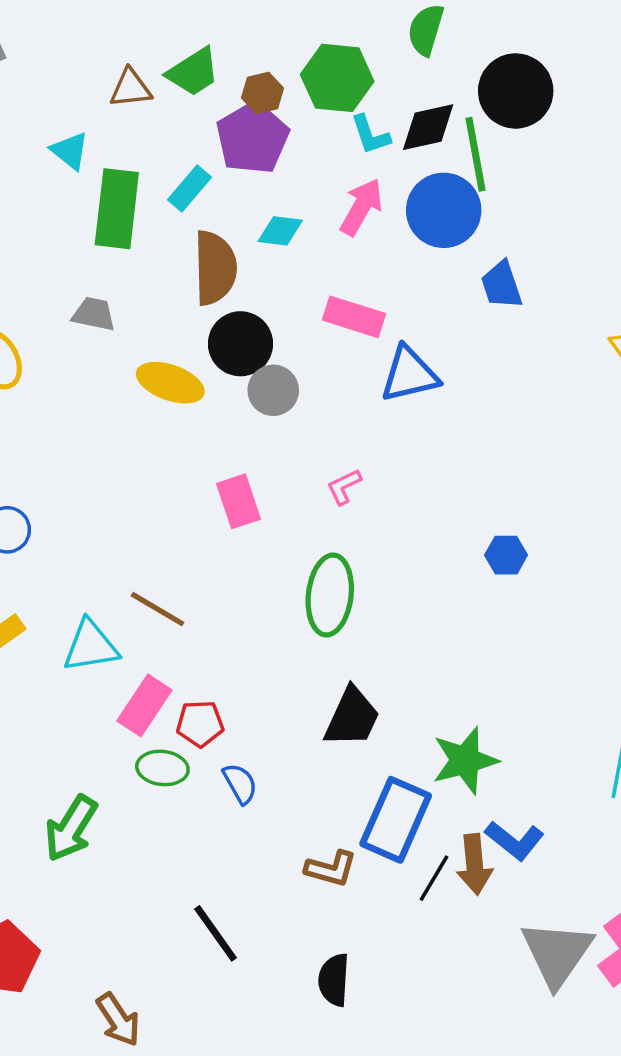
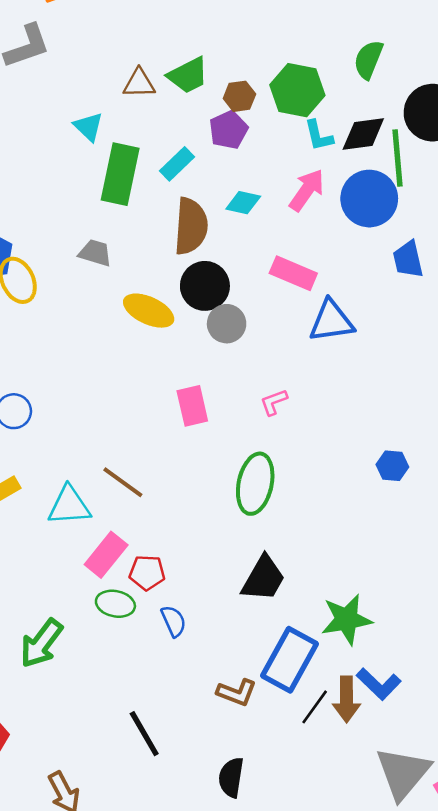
purple pentagon: (252, 138) -> (229, 130), size x0.7

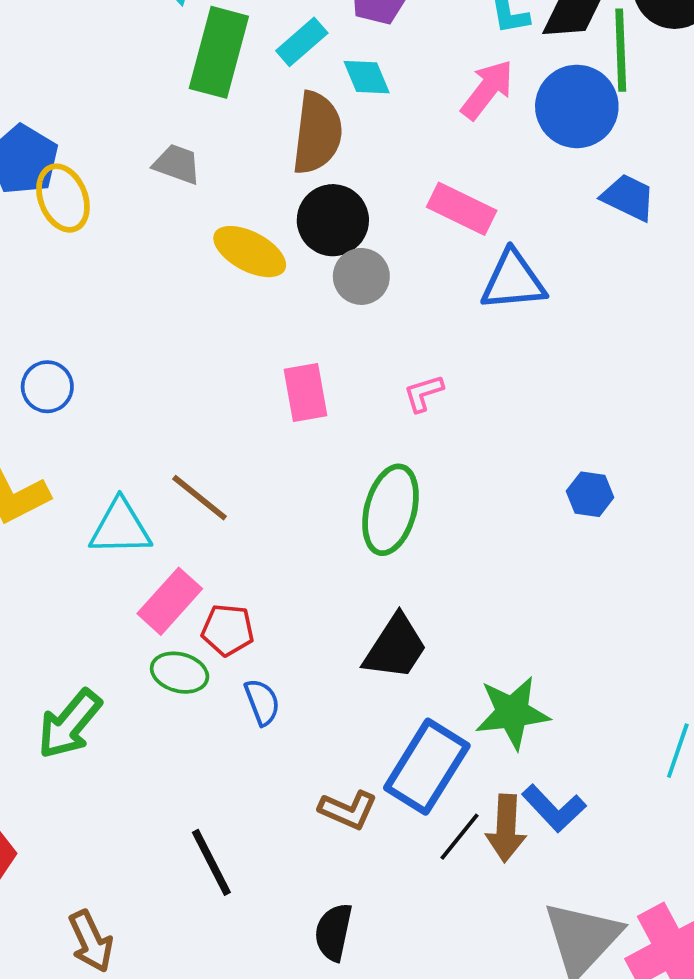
cyan diamond: (243, 203) -> (367, 77), moved, turned 52
blue trapezoid: (408, 259) -> (628, 197), turned 126

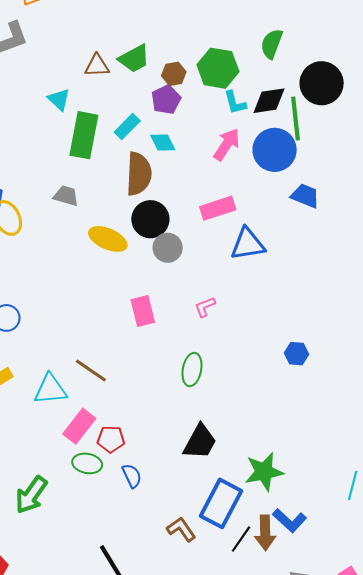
pink rectangle: (462, 209) -> (218, 208), turned -40
green ellipse: (391, 510) -> (192, 370), size x0.7
brown L-shape: (348, 810) -> (181, 529), turned -144

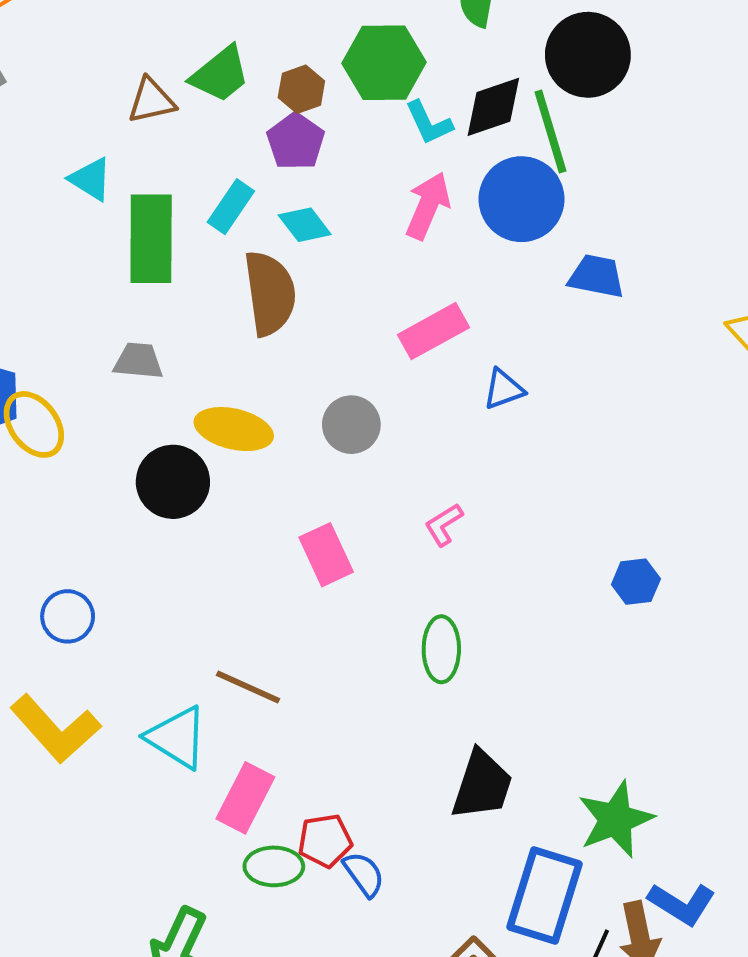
black circle: (150, 219) -> (173, 482), moved
blue triangle: (248, 244) -> (504, 389), size x0.6
cyan triangle: (50, 389) -> (177, 737), turned 48
red pentagon: (111, 439) -> (325, 841), moved

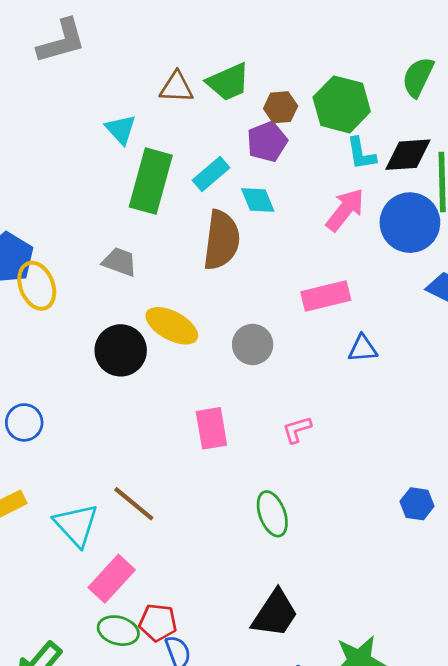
green ellipse: (441, 649) -> (272, 514), turned -36

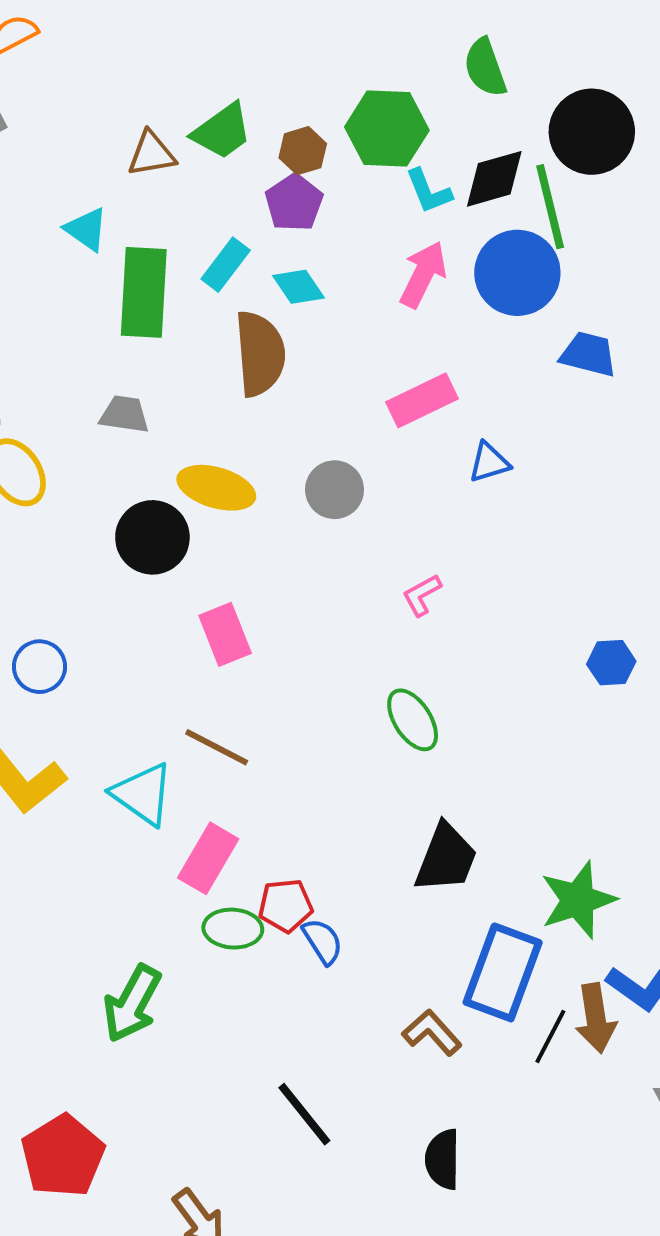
green semicircle: (418, 77) -> (485, 68), turned -33
pink rectangle: (211, 428) -> (225, 634), moved

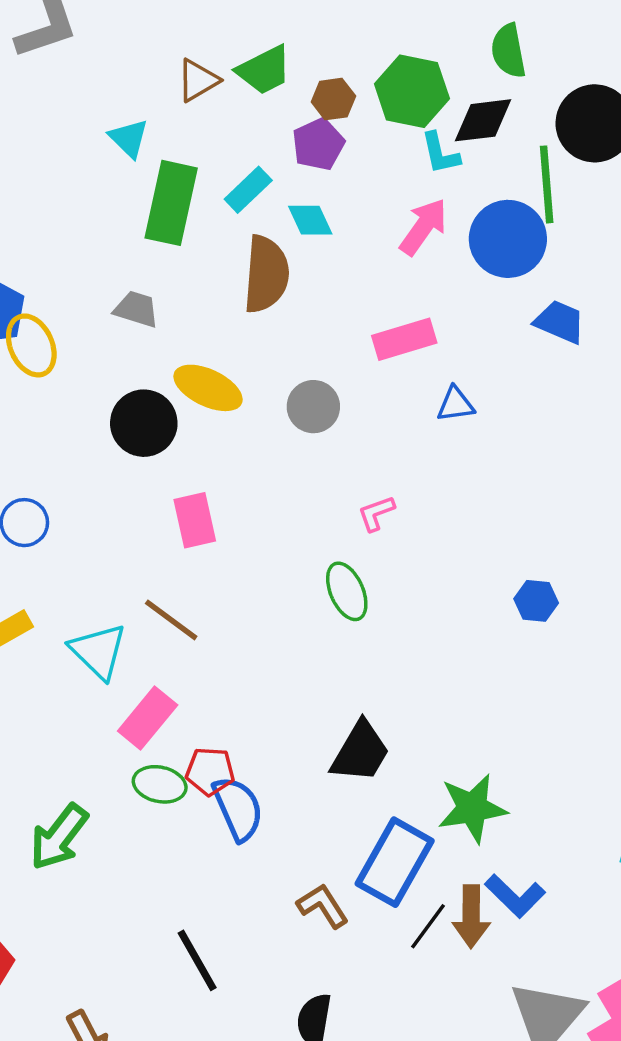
brown triangle: (152, 154) -> (198, 80), turned -30
black diamond: (494, 179) -> (483, 120), moved
green ellipse: (413, 720) -> (347, 591), moved
blue semicircle: (323, 941) -> (238, 809), size x1.5

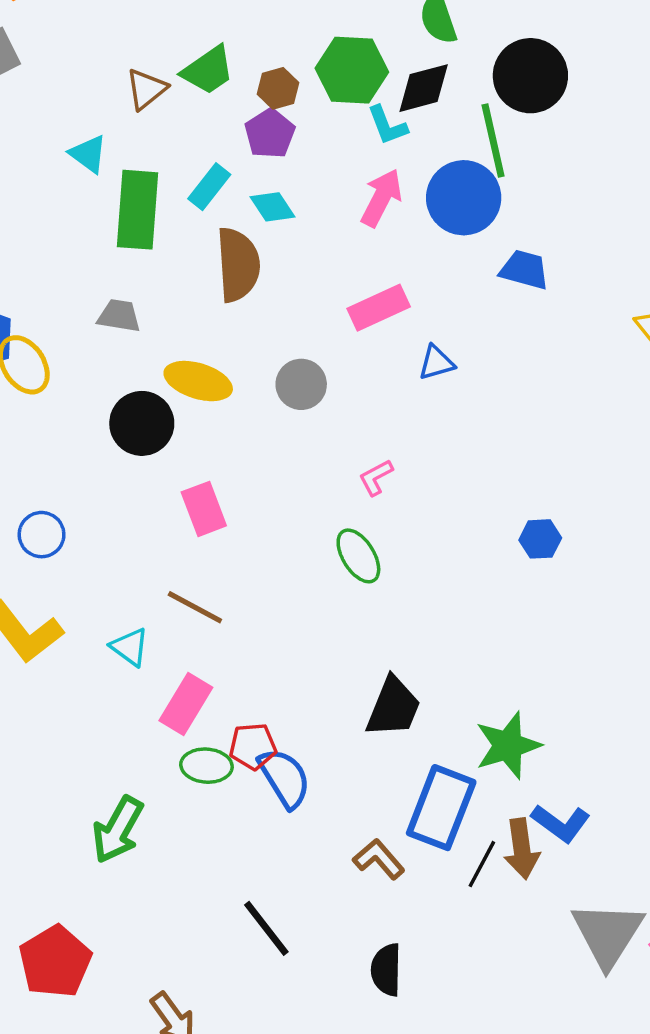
cyan triangle: (98, 651) -> (130, 647), size x0.7

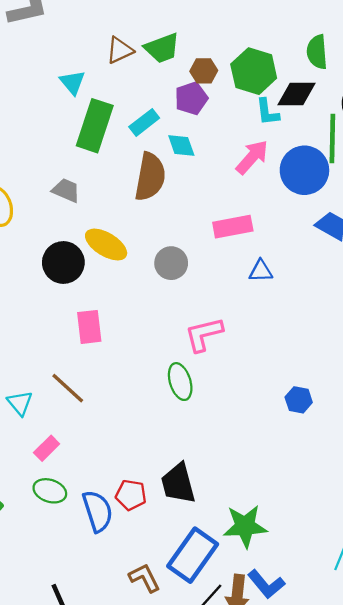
pink L-shape: (376, 477) -> (204, 334), size x1.6
pink rectangle: (186, 704) -> (47, 448), size x0.7
black trapezoid: (393, 707) -> (178, 483), turned 129
red pentagon: (253, 746) -> (131, 495), moved

